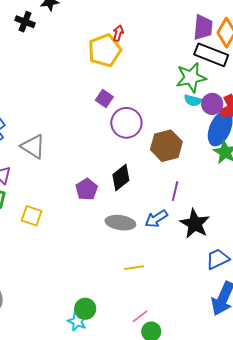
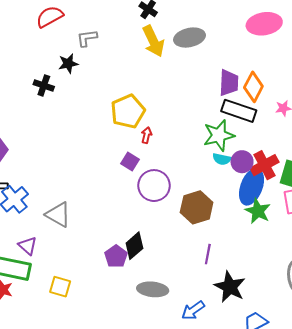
red arrow: (118, 33) -> (147, 135), moved
black diamond: (121, 177) -> (134, 246), moved
blue arrow: (156, 219) -> (193, 310), moved

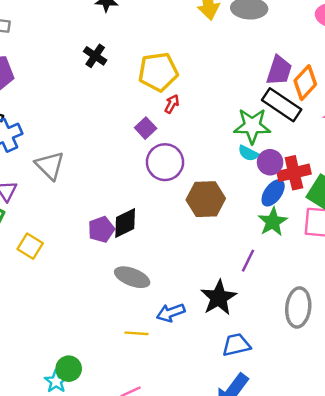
black cross: (44, 86) -> (95, 56), moved
blue ellipse: (252, 187) -> (273, 193), size x0.7
purple line: (208, 254) -> (248, 261), moved

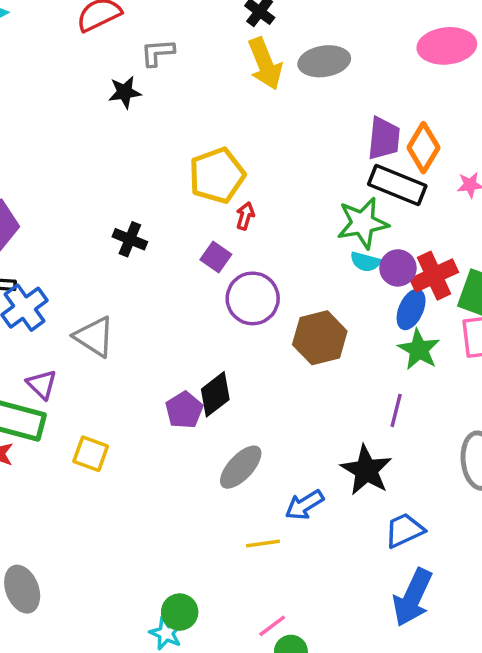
black cross: (95, 56) -> (130, 239), moved
gray ellipse: (132, 277) -> (241, 467), turned -56

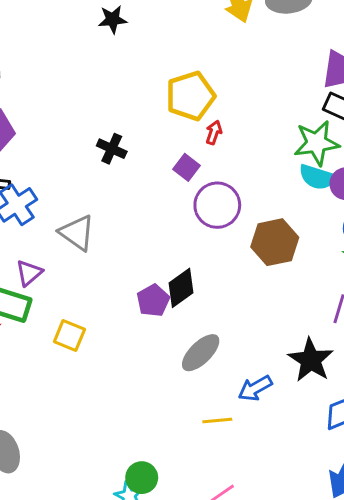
cyan semicircle: (365, 262) -> (317, 177), size x1.4
purple triangle: (42, 384) -> (29, 273), turned 32

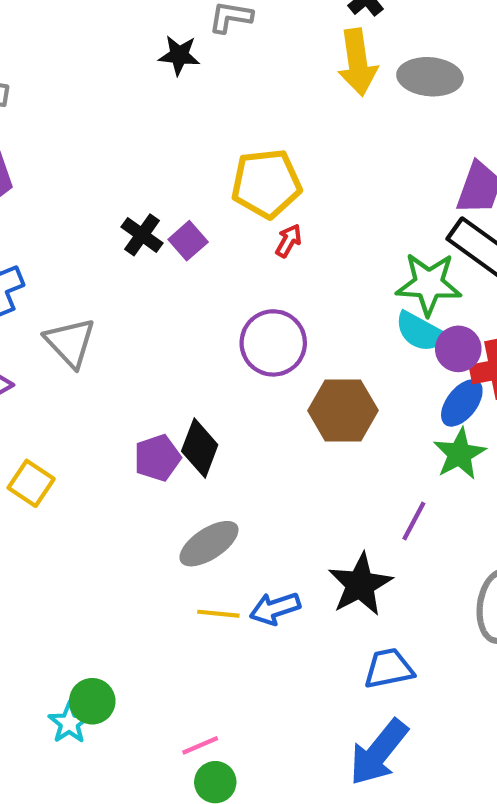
purple square: (187, 167) -> (188, 241), moved
black diamond: (181, 288) -> (200, 448), turned -45
yellow line: (217, 421) -> (218, 614), moved

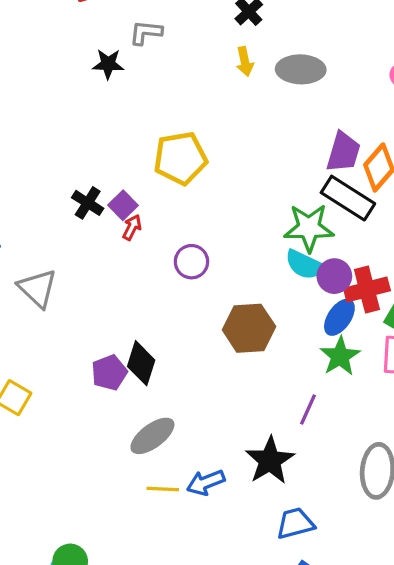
yellow arrow: (358, 62) -> (245, 61), size x0.6
red arrow: (289, 241) -> (132, 227), moved
purple circle: (273, 343) -> (191, 262), moved, size x0.7

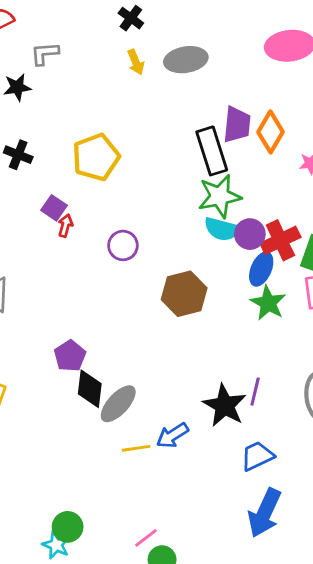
black rectangle: (348, 198) -> (212, 151), moved, turned 51
black cross: (88, 203) -> (18, 155), moved
black diamond: (141, 363) -> (90, 389), moved
purple line: (308, 410) -> (255, 392), moved

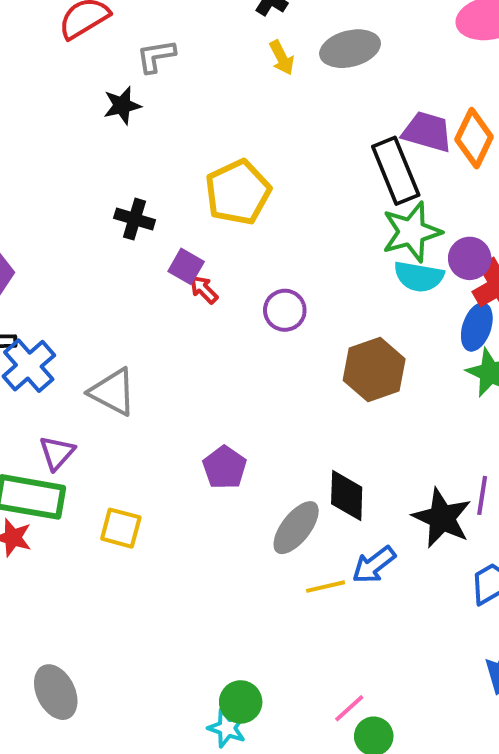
purple trapezoid: (237, 125) -> (427, 132), turned -75
black cross: (18, 155) -> (135, 219), moved
red arrow: (65, 226) -> (204, 290), turned -55
purple circle: (250, 234) -> (470, 258), moved
black diamond: (90, 389) -> (347, 495), moved

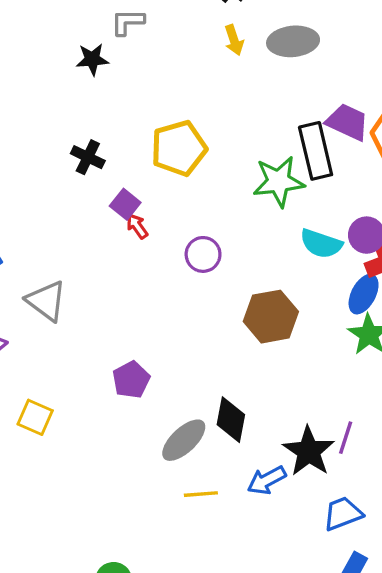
green star: (412, 232) -> (279, 181), moved
blue arrow: (374, 565) -> (267, 480), moved

